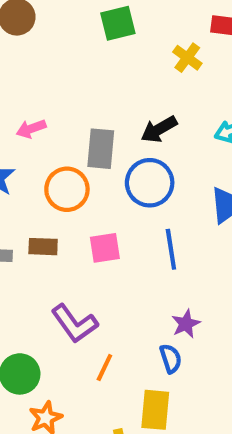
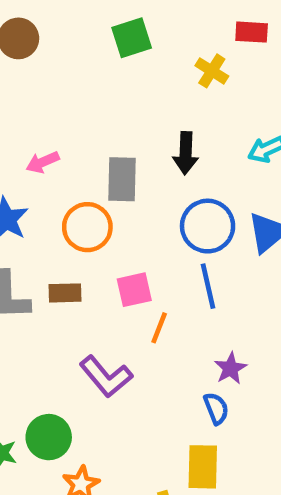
black arrow: (159, 129) -> (186, 153), turned -54
blue circle: (150, 183) -> (208, 226), moved
orange line: (104, 367) -> (159, 328), moved

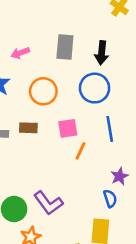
gray rectangle: (122, 179) -> (65, 47), moved
blue circle: (208, 226) -> (95, 88), moved
purple L-shape: (106, 377) -> (48, 203), moved

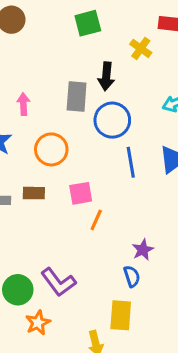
pink arrow: (20, 53) -> (23, 104), turned 108
black arrow: (102, 53) -> (106, 76), moved
blue circle: (95, 88) -> (112, 120), moved
blue line: (110, 129) -> (131, 162), moved

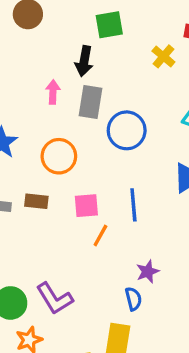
black arrow: (106, 76) -> (84, 61), moved
pink arrow: (23, 104) -> (53, 92), moved
blue line: (131, 162) -> (133, 205), moved

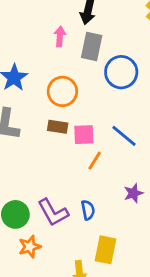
brown rectangle: (36, 201) -> (58, 127), moved
blue line: (133, 205) -> (124, 136), turned -48
blue semicircle: (133, 299) -> (88, 210), moved

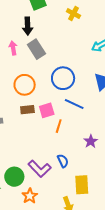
gray rectangle: (92, 46) -> (36, 49), turned -30
blue circle: (121, 72) -> (63, 78), moved

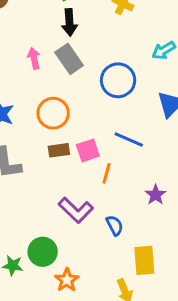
black arrow: (28, 26) -> (69, 22), moved
blue circle: (63, 78) -> (118, 80), moved
purple L-shape: (40, 169) -> (76, 210), moved

